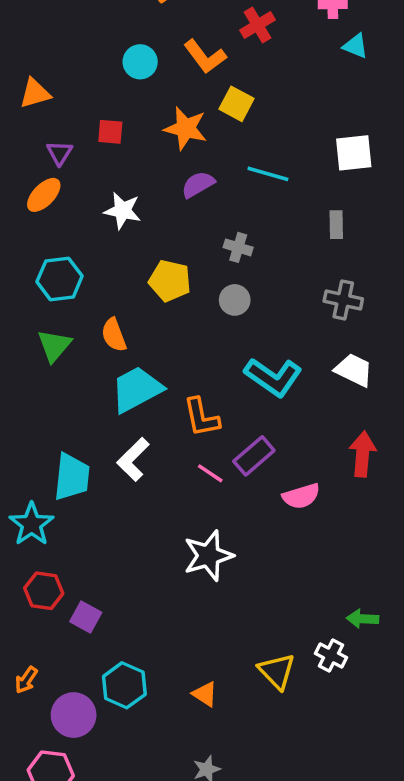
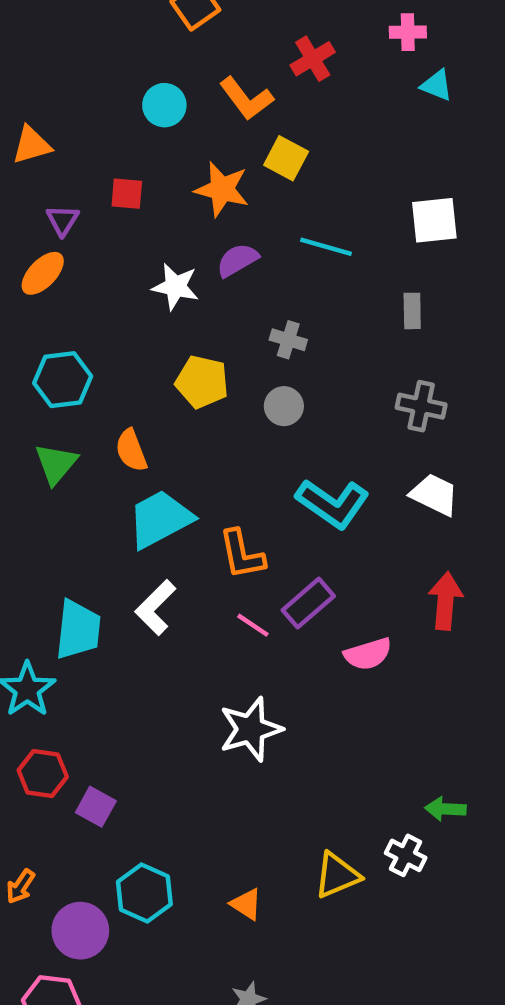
white star: (123, 211) -> (175, 287), moved
yellow triangle: (277, 671) -> (337, 875), turned 51

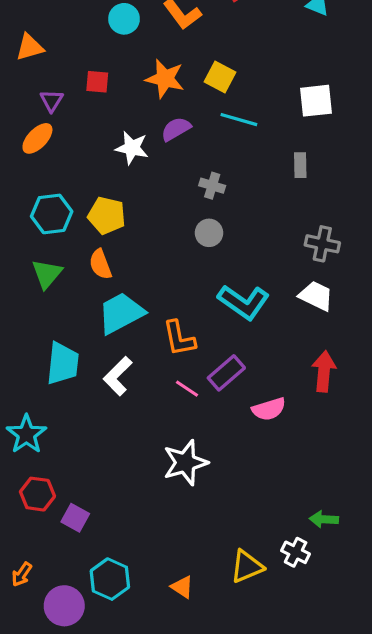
yellow square: (286, 158) -> (220, 77), moved
yellow pentagon: (202, 382) -> (107, 216), moved
gray cross: (421, 406) -> (322, 244), moved
cyan trapezoid: (78, 630) -> (63, 363), moved

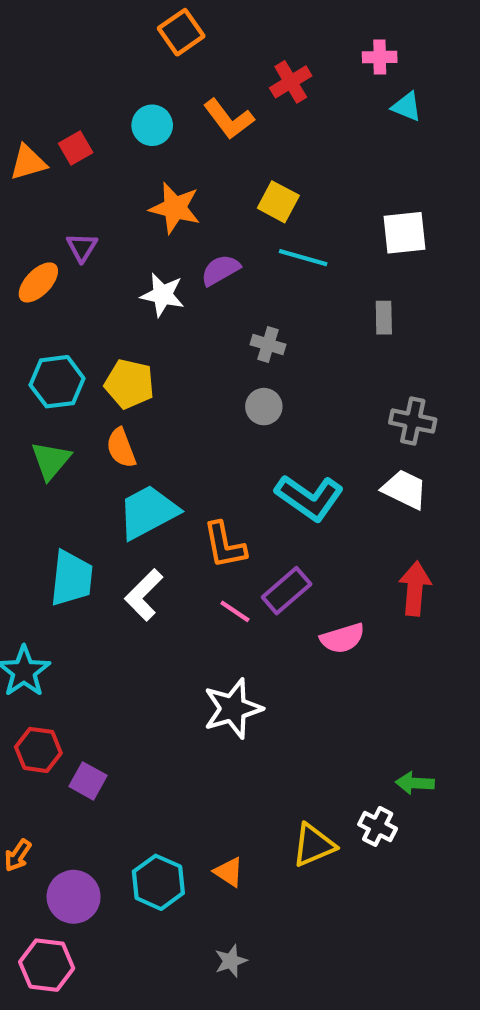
orange star: (165, 79) -> (175, 208), moved
red square: (97, 82) -> (76, 148), moved, turned -35
purple triangle: (52, 101) -> (82, 247), moved
cyan hexagon: (110, 579) -> (158, 882), moved

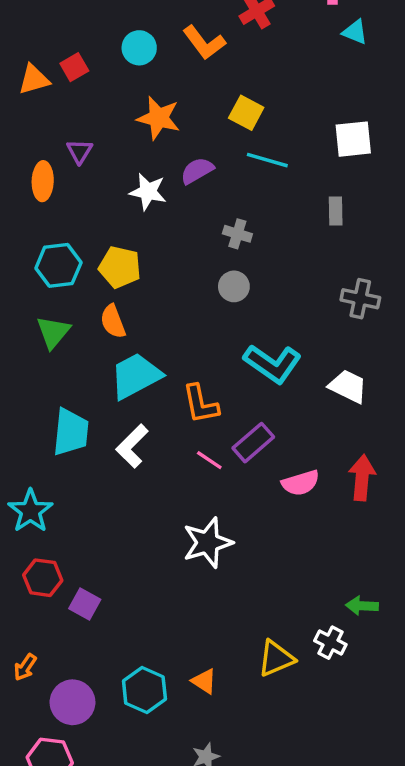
orange ellipse: (38, 282) -> (43, 181), turned -42
white trapezoid: (404, 489) -> (348, 386), moved
red arrow: (415, 589) -> (362, 478), moved

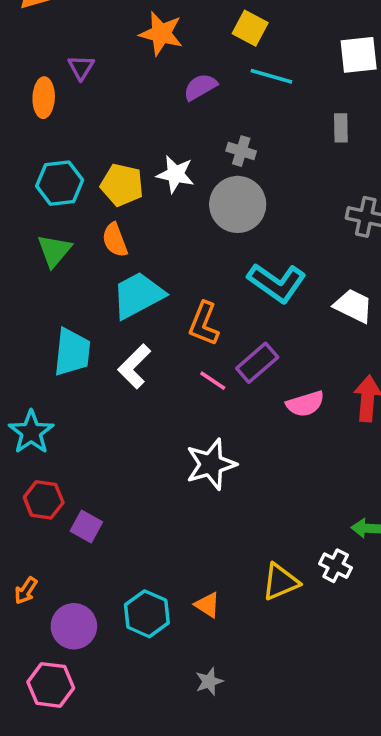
white star: (148, 192) -> (175, 174), moved
gray circle: (234, 286) -> (238, 204), size x1.8
orange L-shape: (201, 404) -> (204, 324), turned 33

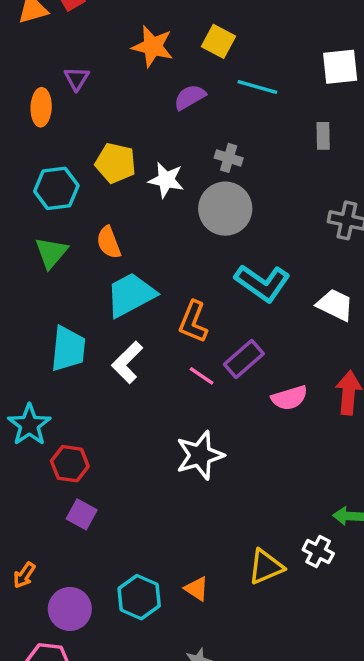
yellow square: (250, 28) -> (218, 41), moved
yellow pentagon: (122, 185) -> (115, 163), moved
red hexagon: (44, 500) -> (70, 464), moved

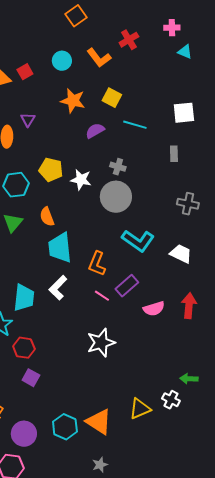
cyan trapezoid: (131, 295) -> (60, 248), turned -68
cyan trapezoid: (68, 349) -> (24, 298), moved
orange triangle: (197, 589) -> (99, 422), size x1.8

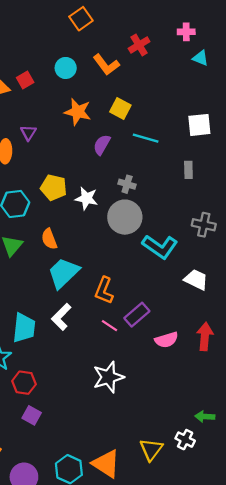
purple semicircle: (95, 131) -> (102, 145), turned -30
cyan L-shape: (138, 241) -> (160, 247), moved
cyan trapezoid: (60, 248) -> (63, 273), turned 52
yellow triangle: (140, 409) -> (151, 449), turned -30

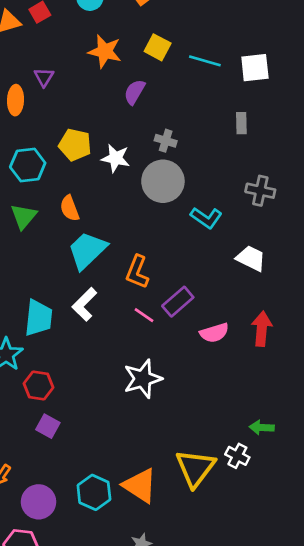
cyan line: (146, 138) -> (205, 61), moved
cyan L-shape: (160, 247) -> (206, 218), size x0.7
yellow triangle: (151, 449) -> (195, 468), size x1.4

